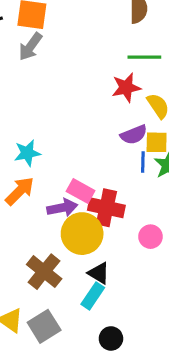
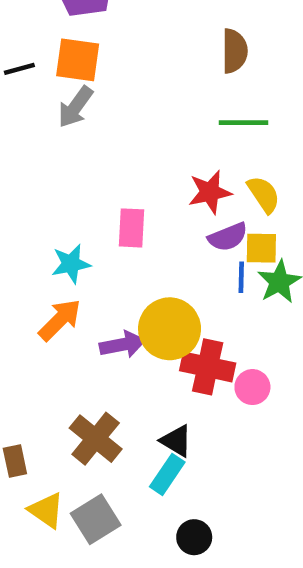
red star: (126, 88) -> (210, 192), moved
pink rectangle: (81, 191) -> (131, 228), moved, turned 64
red cross: (106, 208) -> (208, 367), moved
yellow circle: (82, 234) -> (170, 329), moved

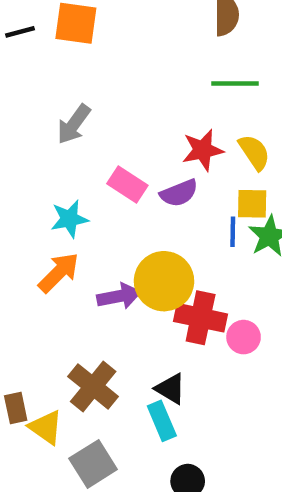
gray arrow: (75, 107) -> (74, 124), moved
pink rectangle: (131, 228) -> (127, 184), turned -60
purple semicircle: (228, 237) -> (179, 193), moved
cyan rectangle: (167, 474) -> (162, 421), turned -57
yellow triangle: (46, 510) -> (46, 427), moved

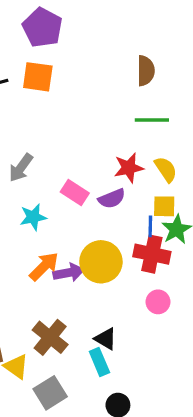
gray arrow: (74, 124) -> (21, 168), moved
orange arrow: (59, 273) -> (44, 266), moved
red cross: (201, 318) -> (152, 254), moved

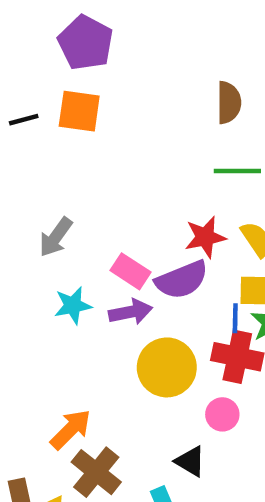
purple semicircle: (112, 199) -> (182, 280), size x1.4
orange arrow: (44, 266) -> (71, 429), moved
purple arrow: (69, 273) -> (130, 312), moved
pink circle: (158, 302) -> (222, 414), moved
black triangle: (106, 339) -> (190, 461), moved

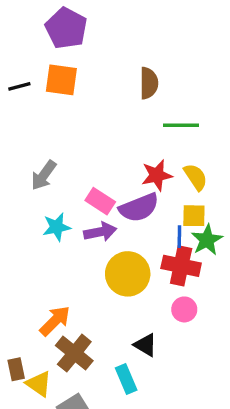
brown semicircle: (229, 103) -> (149, 83), moved
pink circle: (222, 414) -> (184, 309), moved

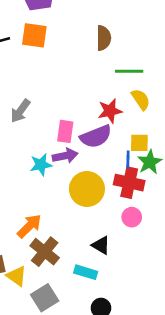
yellow semicircle: (196, 177) -> (141, 99), moved
pink rectangle: (100, 201) -> (65, 131), turned 65
cyan star: (57, 227) -> (41, 165), moved
cyan rectangle: (126, 379) -> (86, 272), turned -50

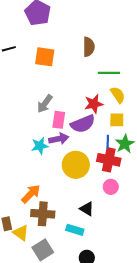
orange square: (34, 35) -> (45, 57), moved
gray arrow: (20, 111) -> (45, 104), moved
yellow square: (139, 143) -> (117, 120), moved
brown cross: (45, 252) -> (43, 214), turned -35

